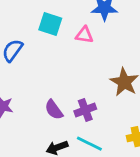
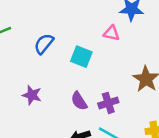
cyan square: (50, 24) -> (81, 57), moved

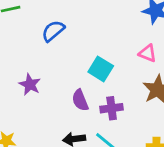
pink triangle: (111, 33) -> (148, 53), moved
cyan square: (81, 57) -> (101, 69), moved

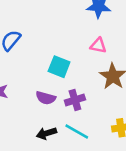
purple semicircle: (80, 100) -> (46, 98), turned -42

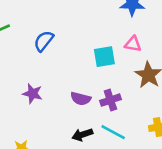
cyan square: (59, 67) -> (104, 57), moved, turned -30

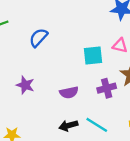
purple semicircle: (81, 99) -> (69, 92), turned -30
purple cross: (110, 100) -> (107, 88), moved

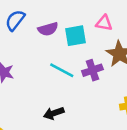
purple semicircle: (69, 92) -> (48, 29), moved
cyan line: (97, 125) -> (62, 70), moved

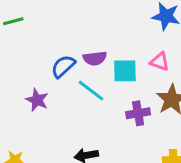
blue semicircle: (15, 20) -> (63, 66), moved
cyan line: (62, 70) -> (91, 91), moved

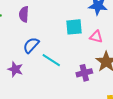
purple semicircle: (95, 58) -> (24, 14), moved, turned 105
cyan square: (125, 71) -> (74, 27), moved

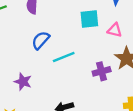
cyan line: (51, 60) -> (64, 57), turned -54
purple star: (15, 69) -> (23, 82), moved

